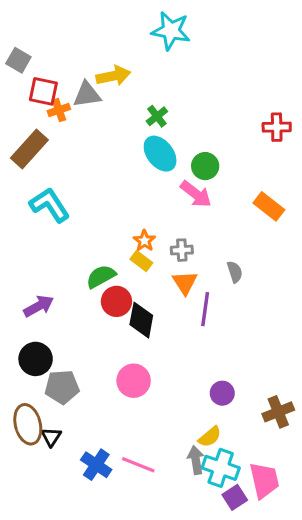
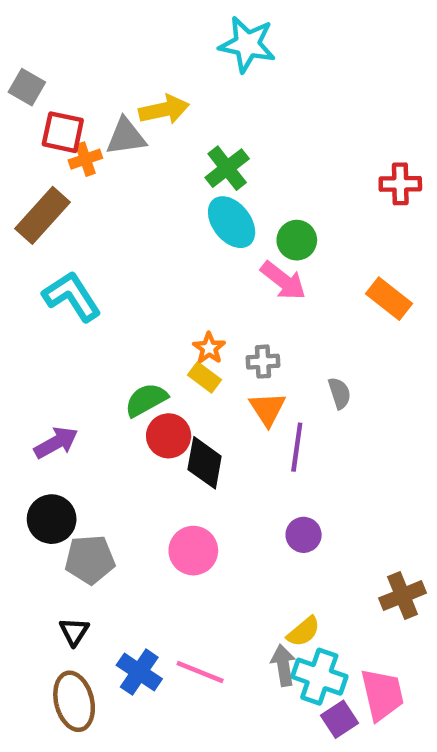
green cross: (157, 116) -> (227, 168), size x1.4
purple circle: (222, 393) -> (304, 535), moved
brown ellipse: (28, 424) -> (74, 701), moved

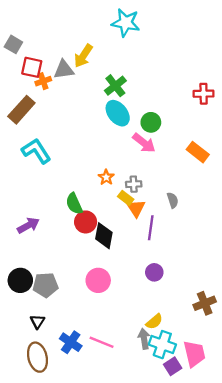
yellow arrow: (164, 110) -> (83, 56), turned 135
yellow rectangle: (205, 377) -> (126, 198), moved
green semicircle: (146, 400) -> (74, 204), turned -85
black circle: (52, 519) -> (20, 280), moved

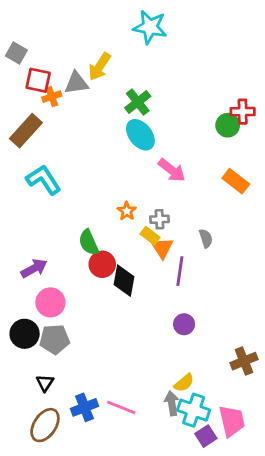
green circle: (151, 122) -> (228, 125), moved
pink circle: (98, 280) -> (50, 302), moved
blue cross: (71, 342) -> (85, 407), turned 35
brown ellipse: (37, 357) -> (45, 425), turned 48

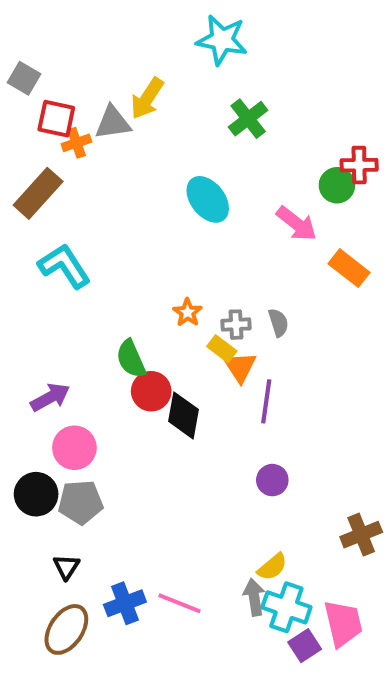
green cross: (138, 102) -> (248, 119), moved
pink arrow: (172, 170) -> (297, 224), moved
gray semicircle: (206, 238) -> (278, 323), moved

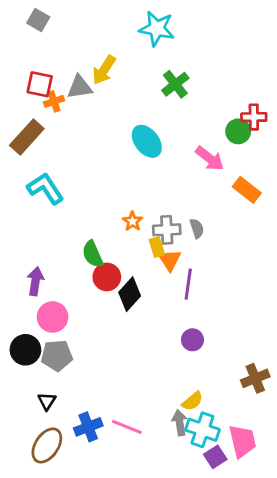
gray square: (24, 78) -> (38, 20), moved
gray cross: (236, 325) -> (167, 230), size x1.4
yellow rectangle: (222, 349) -> (157, 247), turned 36
purple arrow: (50, 397) -> (35, 281), turned -52
black diamond: (183, 415) -> (130, 294), turned 32

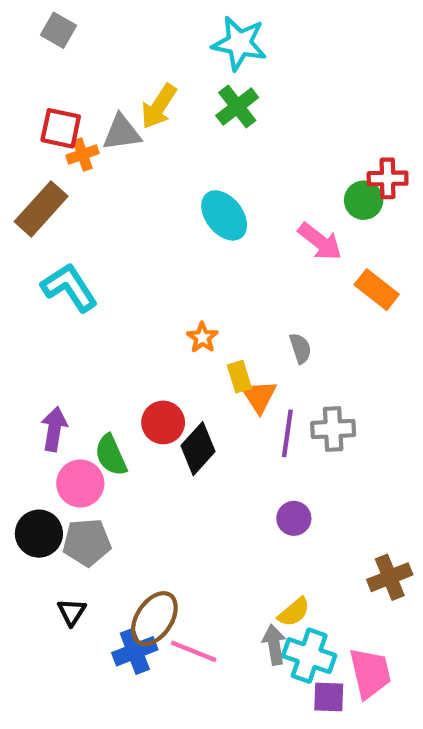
green cross: (175, 84) -> (237, 107), moved
gray cross: (167, 230) -> (333, 429), moved
green semicircle: (93, 254) -> (111, 455), moved
brown ellipse: (47, 445) -> (154, 619), moved
purple square: (215, 457) -> (329, 697), turned 35

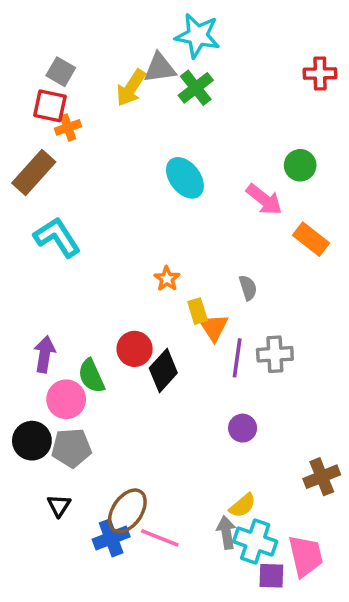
gray square: (59, 30) -> (61, 72), moved
gray triangle: (122, 133) -> (160, 68), moved
red cross: (388, 178) -> (320, 73), moved

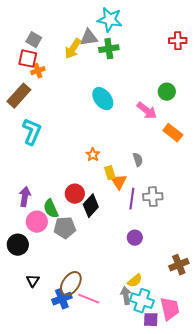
green cross: (196, 88) -> (109, 49), turned 30
cyan L-shape: (57, 237) -> (32, 132), turned 56
gray pentagon: (72, 448) -> (65, 228), moved

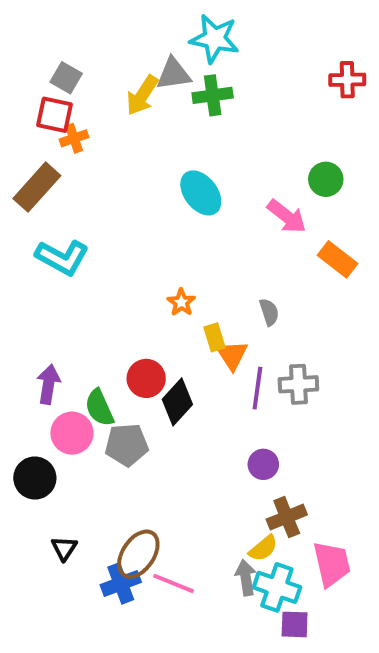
cyan L-shape: (32, 132) -> (62, 257), turned 96
brown cross: (179, 265) -> (287, 517), moved
pink trapezoid: (170, 309) -> (332, 564), moved

